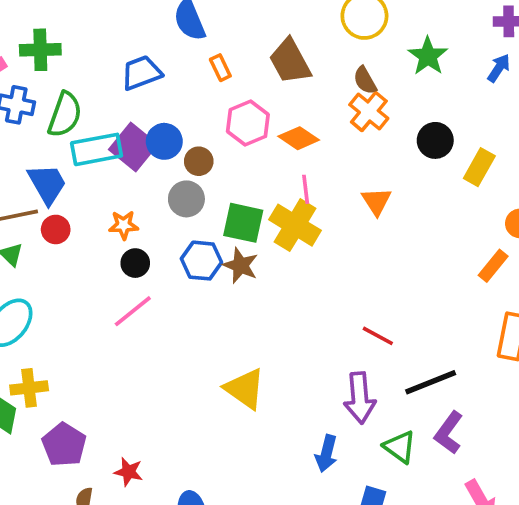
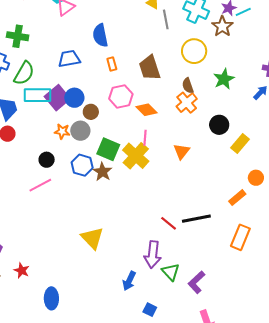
orange star: (124, 225) -> (62, 131), moved
black line: (431, 382) -> (196, 219), moved
green triangle: (400, 447) -> (171, 272), moved

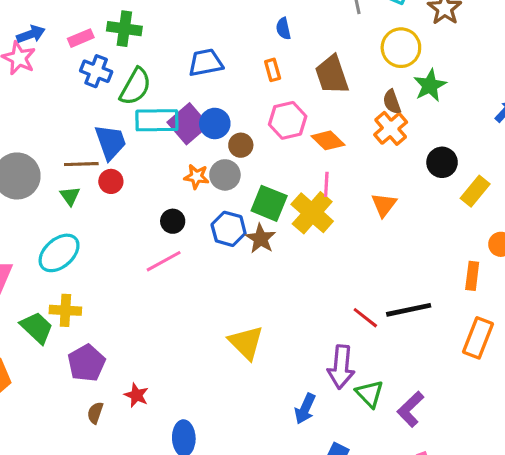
blue semicircle: (100, 35) -> (283, 29), moved, size x0.6
green star: (224, 79) -> (430, 85), moved
orange rectangle: (237, 198) -> (472, 276), turned -42

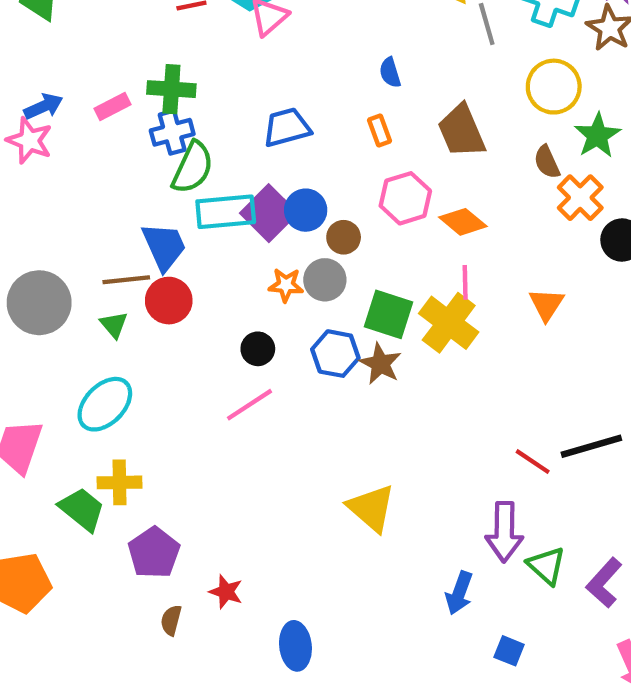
blue cross: (96, 71) -> (172, 132), moved, turned -32
orange cross: (391, 128) -> (580, 198), moved
red circle: (111, 181) -> (169, 301), size x1.4

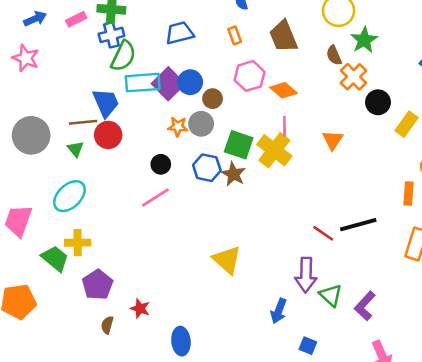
pink star: (29, 140) -> (26, 58), moved

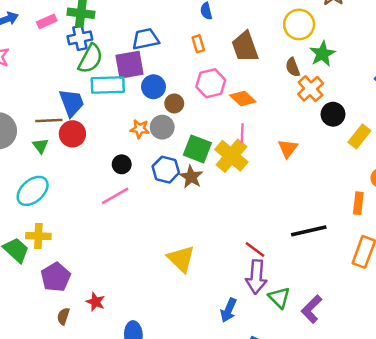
purple square: (168, 84) -> (129, 65), moved, turned 32
red line: (323, 233) -> (255, 250), moved

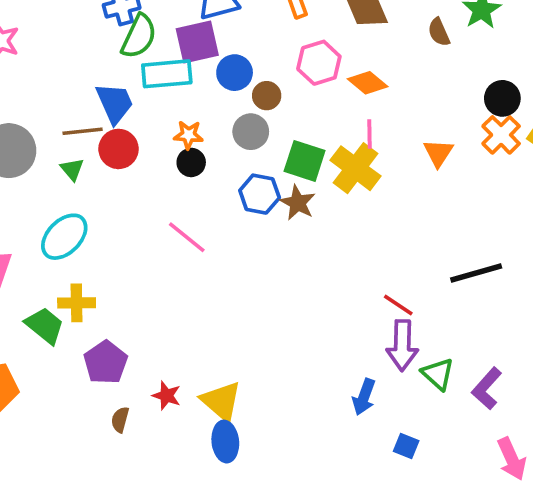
orange cross: (311, 89) -> (501, 135), moved
orange star: (140, 129) -> (188, 135), moved
black circle: (122, 164) -> (191, 162), moved
pink line: (115, 196) -> (187, 237), turned 72
yellow triangle: (181, 259) -> (221, 401), moved

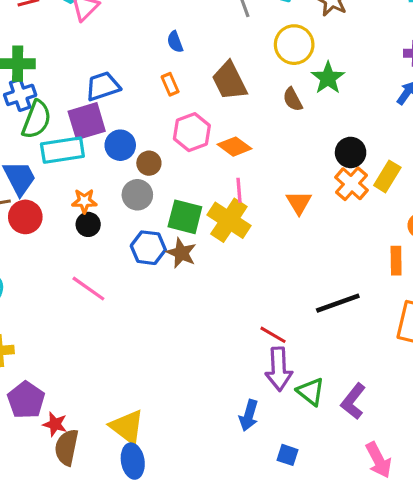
red star: (167, 396) -> (55, 424), moved
brown semicircle: (120, 420) -> (67, 447), moved, size x1.6

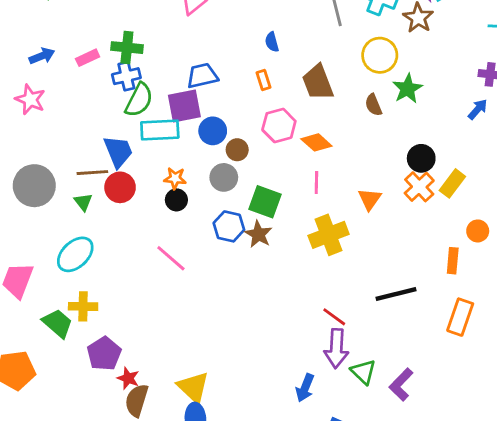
yellow cross: (229, 220) -> (329, 235), moved, turned 30

